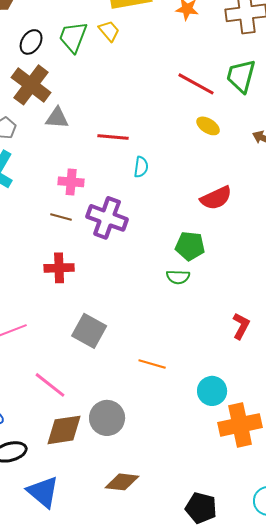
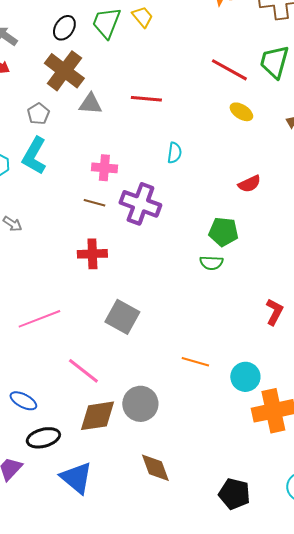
red line: (113, 137) -> (146, 99), moved
red semicircle: (216, 198) -> (249, 184), size x0.7
orange line: (152, 364) -> (195, 362), moved
brown diamond: (122, 482) -> (155, 468), turned 64

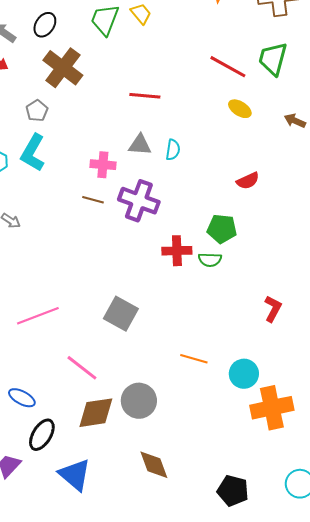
black ellipse: (64, 28) -> (45, 25), moved
gray triangle: (90, 104) -> (140, 145), moved
red cross: (92, 254) -> (177, 251), moved
black ellipse: (43, 438) -> (42, 435), turned -44

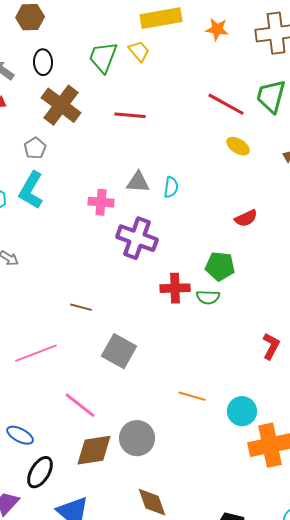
black ellipse: (45, 25) -> (43, 62), turned -35
red line: (145, 96) -> (130, 115), moved
brown line: (93, 200) -> (81, 307), moved

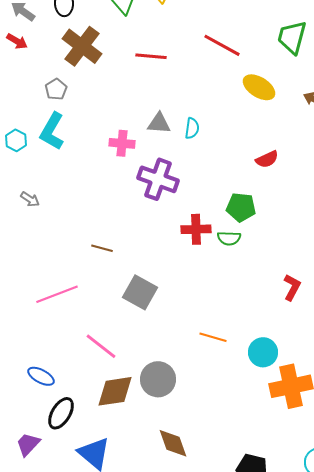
red line: (226, 104) -> (222, 45), moved
yellow ellipse: (238, 146) -> (259, 87), size x1.4

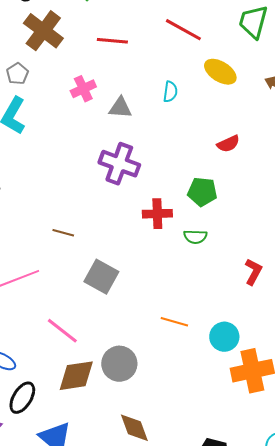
cyan semicircle: (192, 128) -> (170, 92), moved
pink cross: (122, 143) -> (83, 89), moved, turned -30
green semicircle: (229, 238) -> (195, 237), moved

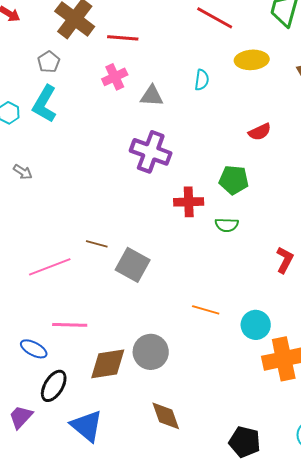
red line: (112, 41) -> (123, 38), moved
yellow ellipse: (220, 72) -> (252, 60), turned -36
brown line: (63, 233) -> (97, 244), moved
pink line: (62, 331) -> (70, 325), moved, turned -36

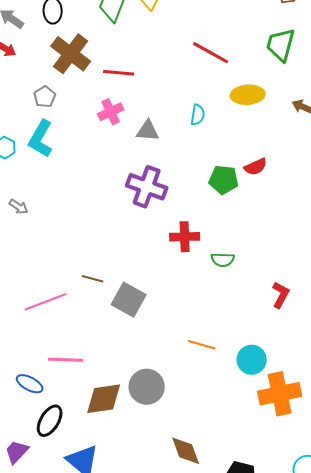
green pentagon: (234, 180) -> (224, 180), moved
brown diamond: (166, 416) -> (186, 451), moved

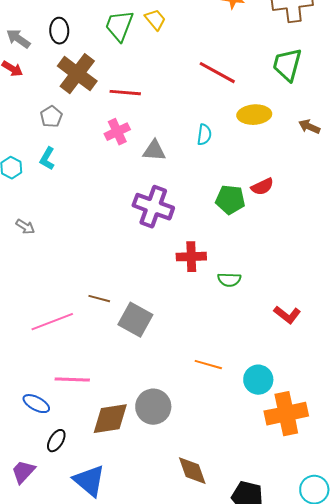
cyan L-shape: (41, 139) -> (47, 159), size x0.6
red L-shape: (281, 295) -> (287, 315), turned 100
black ellipse: (50, 421) -> (56, 441), size x0.7

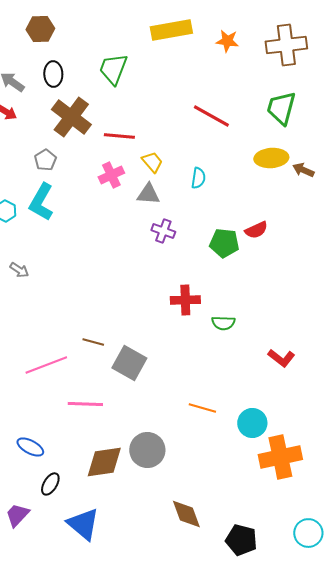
yellow trapezoid: (155, 20) -> (152, 162), moved
yellow ellipse: (254, 115) -> (271, 158), moved
cyan L-shape: (47, 159) -> (41, 202), size x1.6
purple cross: (153, 207) -> (163, 231), moved, size x0.6
pink line: (72, 380) -> (85, 404), moved

